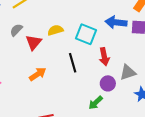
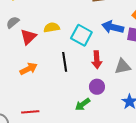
gray triangle: (128, 72) -> (123, 66), moved

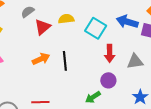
black line: (65, 62) -> (65, 61), moved

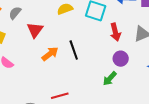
gray semicircle: (28, 12) -> (15, 13), moved
red triangle: (42, 27) -> (35, 30), moved

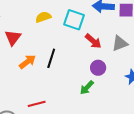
red arrow: (115, 32) -> (93, 41), turned -36
black line: (74, 50) -> (51, 58), turned 36

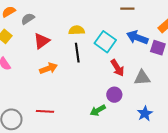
black line: (51, 58) -> (77, 53), moved, turned -42

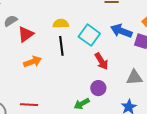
gray semicircle: (28, 19) -> (11, 21), moved
gray triangle: (142, 78) -> (134, 77), moved

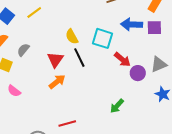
yellow semicircle: (61, 24) -> (72, 37), turned -98
red triangle: (26, 34) -> (55, 60), moved
purple circle: (98, 88) -> (138, 73), moved

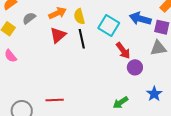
gray triangle: (159, 64) -> (158, 48), moved
orange arrow: (57, 82) -> (57, 13), moved
green arrow: (117, 106) -> (121, 103), moved

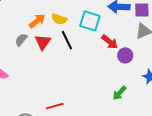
yellow semicircle: (79, 17) -> (59, 19), turned -42
gray semicircle: (29, 18) -> (21, 40), moved

